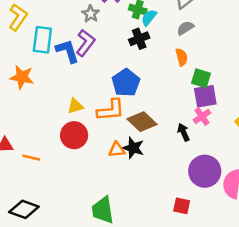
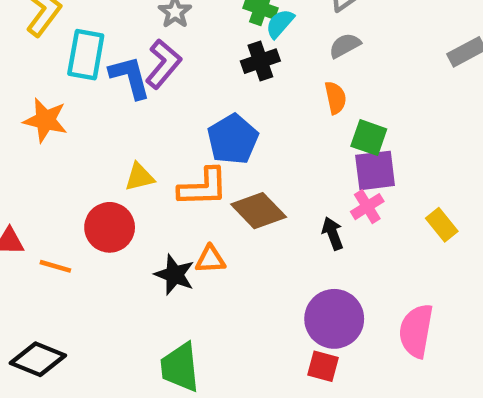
red circle: (74, 135) -> (110, 227), moved
black star: (133, 148) -> (175, 275), moved
purple circle: (205, 171) -> (334, 319), moved

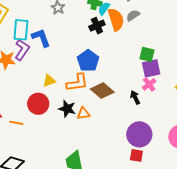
purple L-shape: (163, 64) -> (22, 50), moved
orange semicircle: (335, 98) -> (116, 19), moved, size x1.6
black star: (175, 275) -> (67, 109), moved

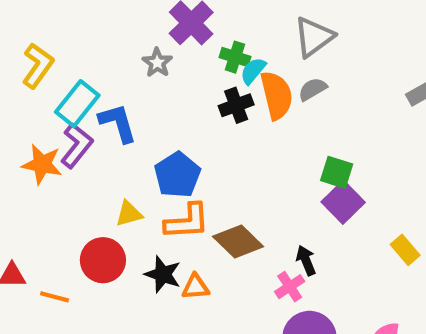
cyan rectangle: (21, 30) -> (77, 104), turned 30
blue pentagon: (88, 61) -> (177, 175), moved
purple square: (151, 68) -> (343, 202), turned -36
pink cross: (149, 84) -> (290, 287), moved

